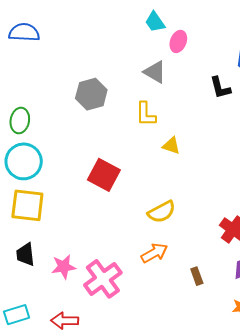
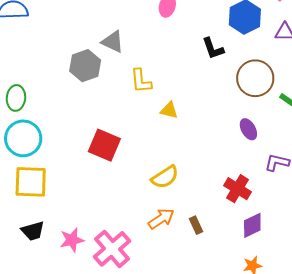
gray triangle: (155, 72) -> (113, 42), moved
black trapezoid: (25, 254) -> (33, 231), turned -95
brown rectangle: (197, 276) -> (196, 225), moved

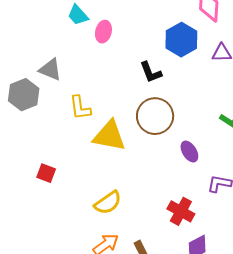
brown circle: (255, 78) -> (155, 116), moved
yellow triangle: (169, 110) -> (109, 136), size x1.8
red square: (104, 145) -> (46, 173), size x0.6

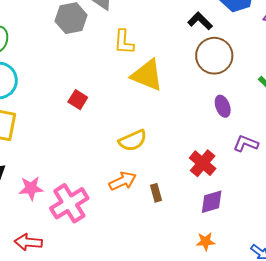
black L-shape: (151, 72) -> (200, 21), turned 145
brown circle: (155, 116) -> (214, 56), moved

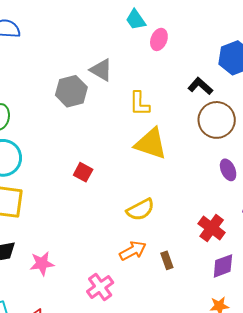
yellow L-shape: (124, 42) -> (139, 104), moved
pink cross: (69, 203) -> (100, 287), moved, size x0.7

